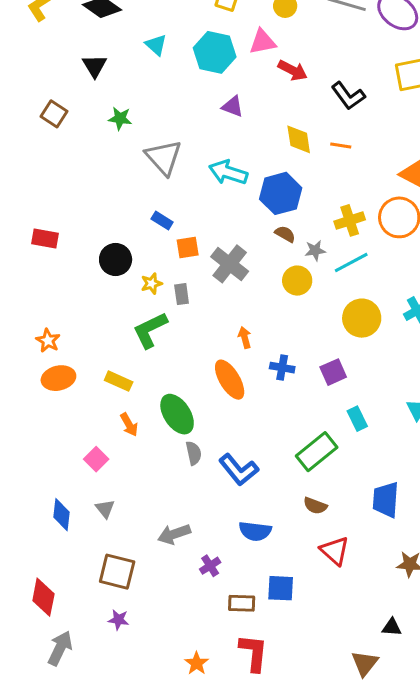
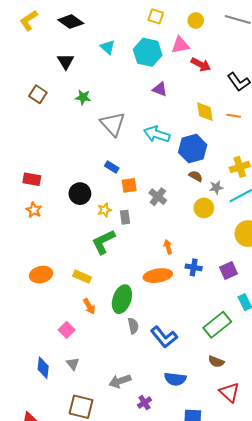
gray cross: (230, 264) -> (158, 197), size x0.7
orange star: (48, 341) -> (34, 210), moved
orange ellipse: (230, 380) -> (158, 276), turned -68
green ellipse: (177, 414) -> (122, 299), turned 52

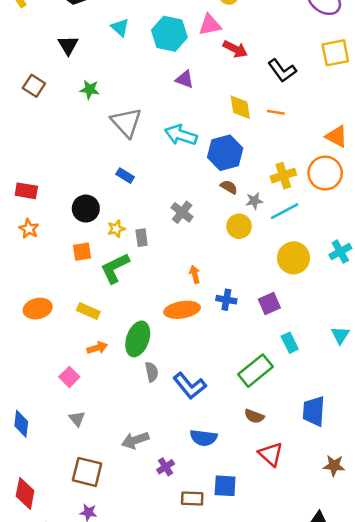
orange square: (129, 185) -> (82, 252), moved
orange arrow: (89, 306) -> (97, 348), turned -77
blue diamond: (43, 368) -> (21, 424), moved

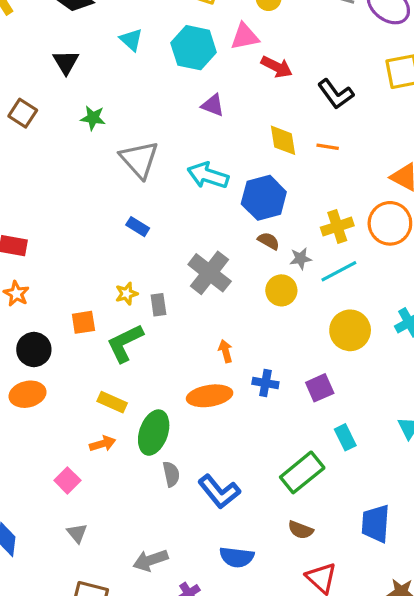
black circle: (86, 209) -> (34, 349), moved
gray cross: (182, 212) -> (210, 273), size x1.5
yellow rectangle: (88, 311) -> (112, 402), moved

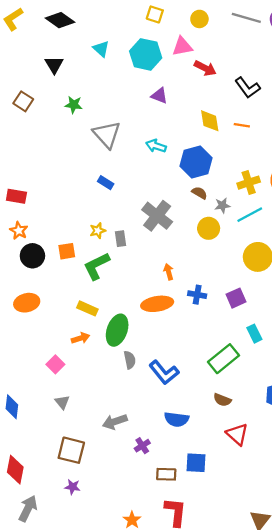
cyan arrow: (208, 175) -> (156, 146), size x0.7
black circle: (34, 349) -> (32, 256), moved

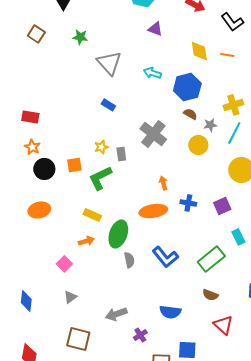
cyan line: (250, 215) -> (234, 133), turned -35
blue L-shape: (164, 372) -> (165, 257), moved
gray triangle: (62, 402) -> (70, 297), turned 32

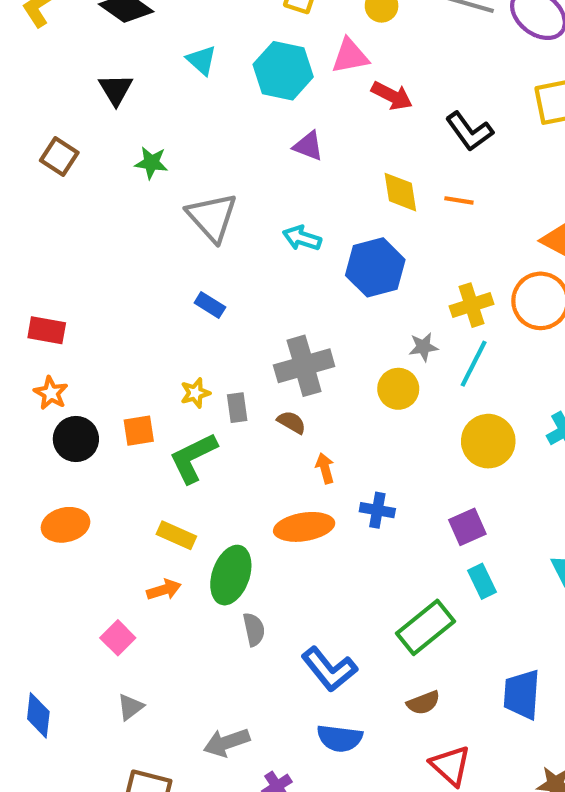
brown semicircle: (190, 114) -> (292, 422), moved
gray cross: (153, 134) -> (304, 366), turned 36
purple square: (222, 206) -> (467, 527), moved
blue L-shape: (165, 257) -> (329, 669), moved
brown semicircle: (210, 295) -> (423, 703), turned -42

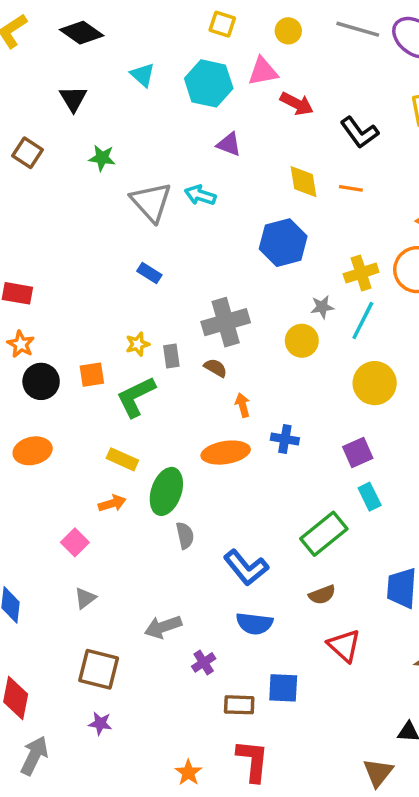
cyan arrow: (302, 238) -> (200, 195), moved

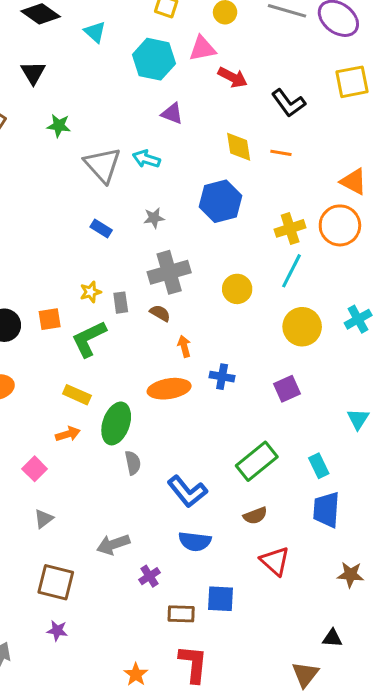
cyan triangle: (143, 75) -> (95, 32), moved
gray star: (322, 307) -> (154, 218), moved
cyan rectangle: (370, 497) -> (319, 466), moved

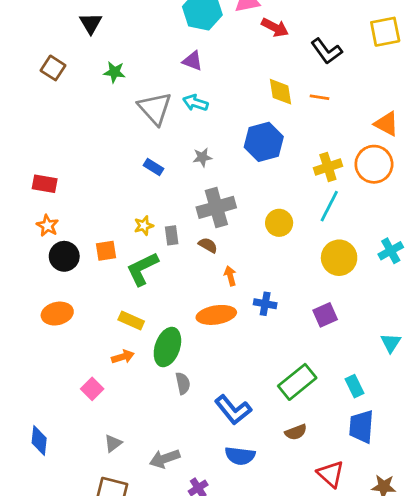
purple triangle: (172, 114) -> (193, 61), moved
gray triangle: (44, 519) -> (113, 443), moved
red triangle: (275, 561) -> (331, 474), moved

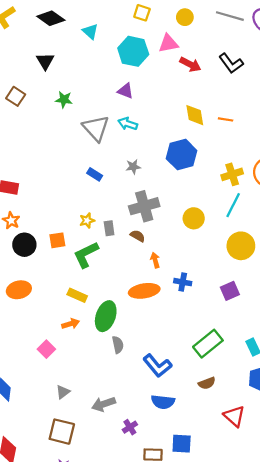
black L-shape: (327, 51) -> (231, 63), moved

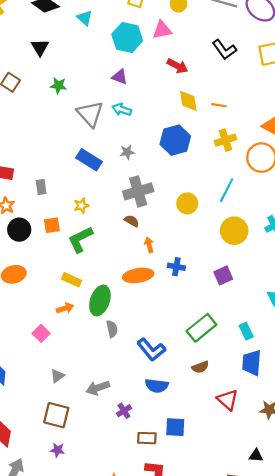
red arrow: (190, 64) -> (177, 66), moved
blue rectangle: (95, 174) -> (89, 160), size x1.6
yellow cross: (232, 174) -> (225, 140), moved
gray rectangle: (109, 228) -> (41, 187), moved

